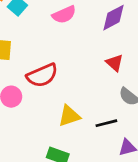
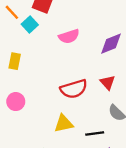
red semicircle: (42, 75) -> (74, 89), moved

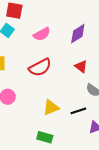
red semicircle: (74, 89) -> (40, 67), moved

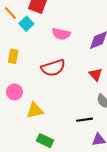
pink semicircle: (42, 34) -> (61, 34), turned 30
yellow triangle: (51, 108) -> (35, 110), moved

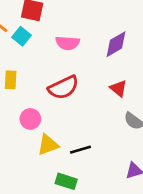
pink circle: (14, 92) -> (30, 119), moved
black line: (85, 120) -> (80, 150), moved

